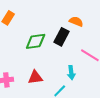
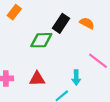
black rectangle: (62, 37) -> (61, 23), moved

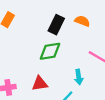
green diamond: (41, 40) -> (50, 51), moved

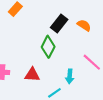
green diamond: (50, 51) -> (48, 47), turned -65

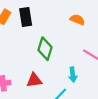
black rectangle: (59, 23) -> (26, 17), moved, turned -36

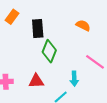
black rectangle: (26, 17) -> (38, 28), moved

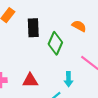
green diamond: (49, 51) -> (55, 43), moved

